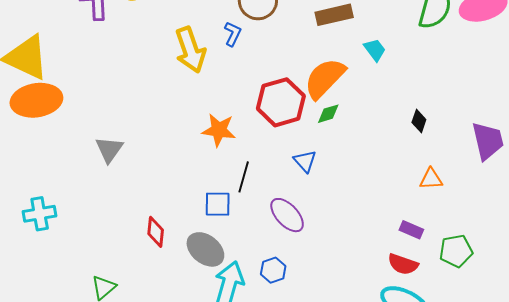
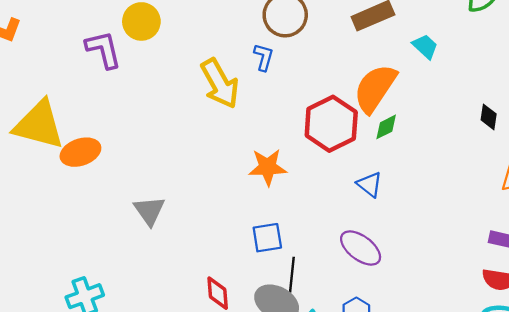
orange ellipse: (36, 100) -> (80, 152), moved, size x0.7
black line: (244, 177) -> (292, 275), moved
blue square: (218, 204) -> (267, 238), moved

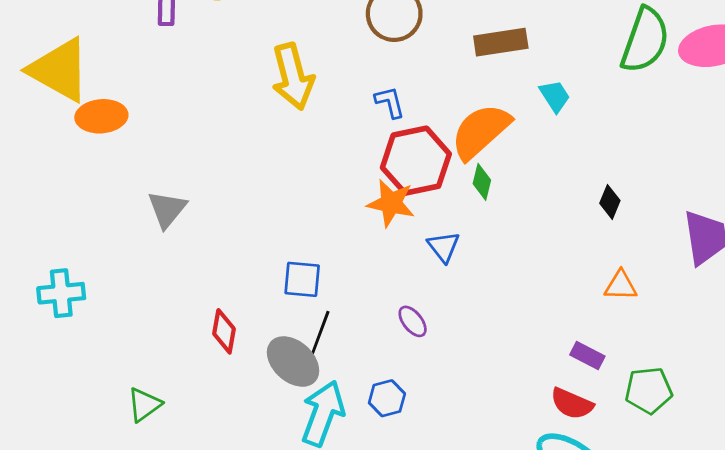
blue L-shape: (264, 57) -> (390, 102), moved, turned -44
green diamond: (386, 127) -> (482, 182), turned -64
orange star: (268, 167) -> (391, 203), moved
purple ellipse: (361, 248) -> (413, 321), size x0.6

